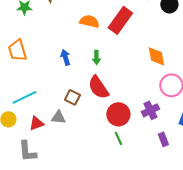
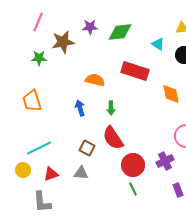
red rectangle: (120, 20) -> (135, 71), turned 72
orange semicircle: (89, 21) -> (95, 80), moved
orange diamond: (156, 56) -> (171, 94), moved
gray triangle: (58, 117) -> (81, 173), moved

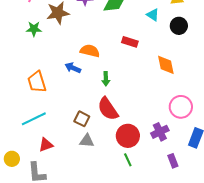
red rectangle: (135, 71) -> (130, 42), size x0.6
orange trapezoid: (32, 101) -> (37, 82), moved
blue arrow: (80, 108) -> (73, 68), moved, turned -49
yellow circle: (23, 170) -> (12, 159), moved
gray triangle: (81, 173) -> (87, 141), moved

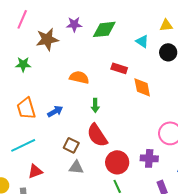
green star: (34, 29) -> (23, 64), moved
orange diamond: (166, 65) -> (142, 87), moved
blue arrow: (73, 68) -> (55, 111), moved, turned 126
purple cross: (160, 132) -> (149, 158), turned 30

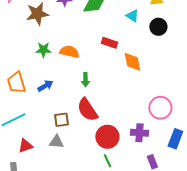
green star: (23, 64) -> (43, 50), moved
brown square: (71, 145) -> (61, 120), turned -35
gray triangle: (76, 167) -> (56, 142), moved

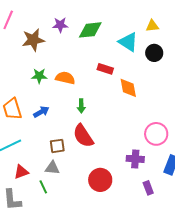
cyan triangle: (132, 16) -> (128, 42), size x1.5
red circle: (107, 137) -> (100, 180), moved
green line: (107, 161) -> (43, 187), moved

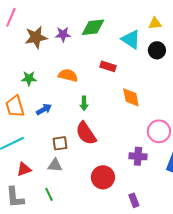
purple star: (60, 25) -> (63, 34), moved
green star: (39, 76) -> (29, 78), moved
orange diamond: (128, 88) -> (131, 97), moved
green line: (43, 187) -> (49, 194), moved
purple rectangle: (148, 188) -> (134, 200), moved

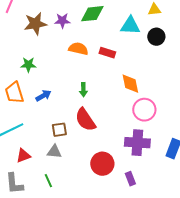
cyan triangle: (131, 39) -> (130, 26), turned -30
orange semicircle: (68, 75) -> (78, 49), moved
pink circle: (159, 131) -> (144, 110), moved
purple cross: (138, 156) -> (137, 143), size x1.4
purple rectangle: (134, 200) -> (130, 179), moved

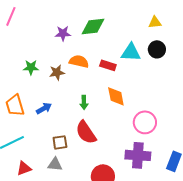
brown star: (35, 24) -> (57, 72), moved, size x0.7
cyan triangle: (130, 26) -> (131, 52), moved
green star: (28, 65) -> (31, 67), moved
orange diamond: (130, 84) -> (116, 96), moved

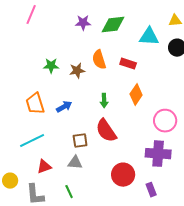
purple star: (63, 33) -> (83, 23), moved
cyan triangle: (131, 52) -> (149, 37), moved
orange semicircle: (79, 61) -> (99, 60), turned -120
orange diamond: (116, 96) -> (136, 95), turned 45

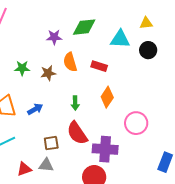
purple star: (83, 23) -> (54, 37), moved
purple cross: (158, 154) -> (105, 149), moved
red triangle: (44, 167) -> (24, 169), moved

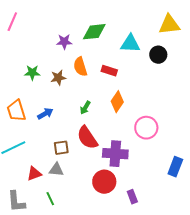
yellow triangle: (146, 23) -> (169, 25), moved, size x1.6
green arrow: (75, 103) -> (85, 108), turned 32

